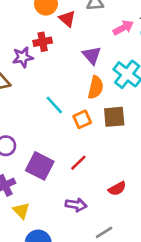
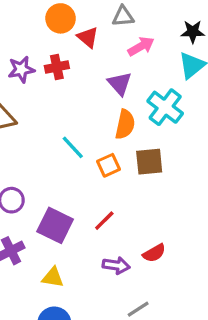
pink arrow: (123, 28) -> (141, 46), moved
purple star: (23, 57) -> (21, 69), moved
purple arrow: (76, 205) -> (116, 265), moved
yellow triangle: (21, 211) -> (53, 277), moved, turned -36

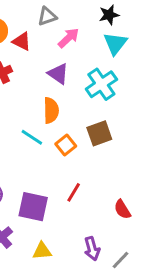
cyan cross: (165, 107) -> (101, 84), turned 32
orange semicircle: (125, 124) -> (51, 110), moved
red semicircle: (154, 253) -> (122, 209), turned 102
purple arrow: (116, 265) -> (92, 249), moved, turned 80

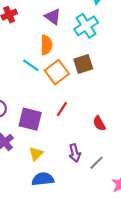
orange square: (66, 145) -> (57, 72), size x1.5
yellow triangle: (42, 251) -> (36, 154), turned -42

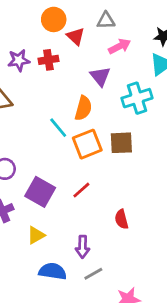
gray line: (97, 163) -> (93, 274), moved
blue semicircle: (43, 179) -> (53, 271), moved

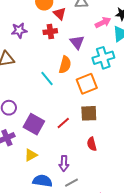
pink arrow: (120, 46) -> (103, 22), moved
red cross: (48, 60) -> (50, 32), moved
brown square: (121, 143) -> (89, 113), moved
orange square: (87, 144) -> (87, 84), moved

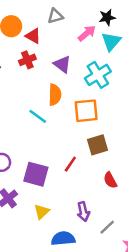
orange square: (87, 84) -> (86, 111), turned 30
gray line: (71, 183) -> (107, 227), moved

